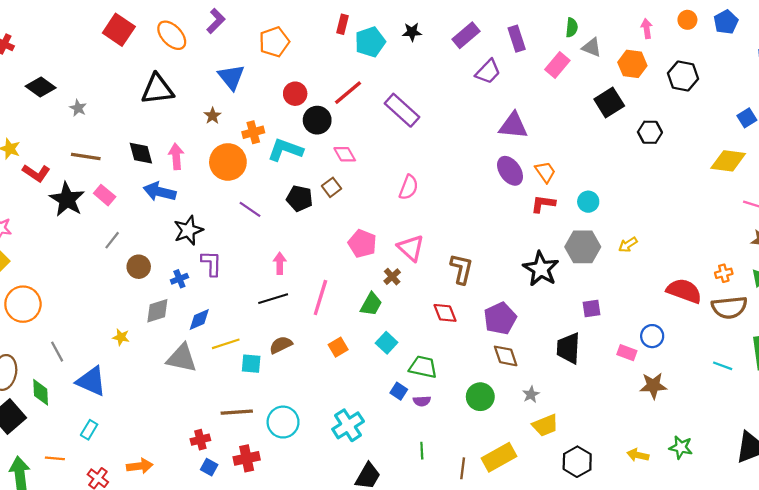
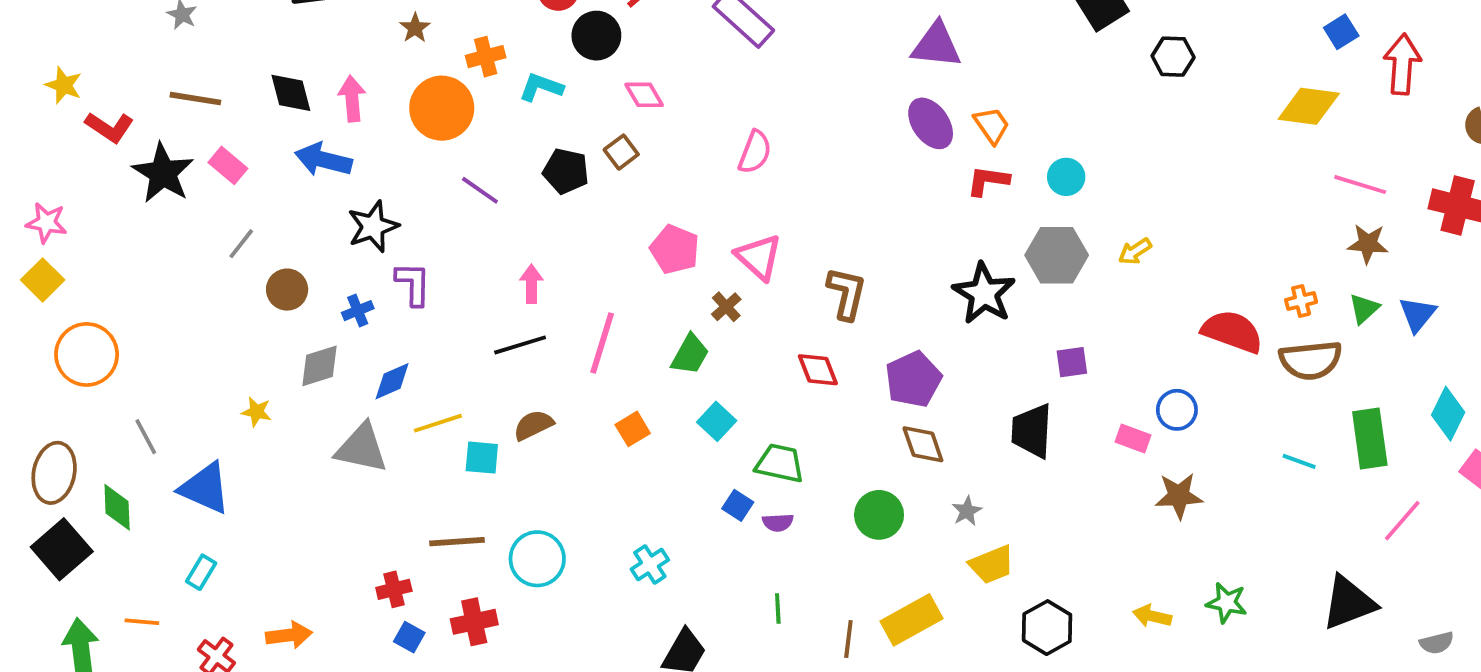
cyan L-shape: (285, 150) -> (541, 87), size x0.7
cyan cross: (348, 425) -> (650, 565), size x0.7

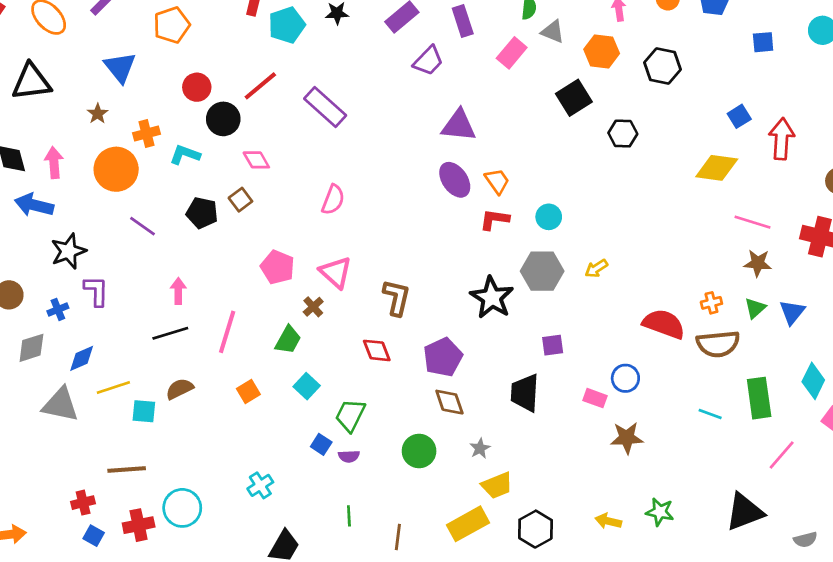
green trapezoid: (780, 463) -> (350, 415), turned -76
cyan circle: (537, 559) -> (182, 508), moved
yellow rectangle: (911, 620) -> (468, 524), moved

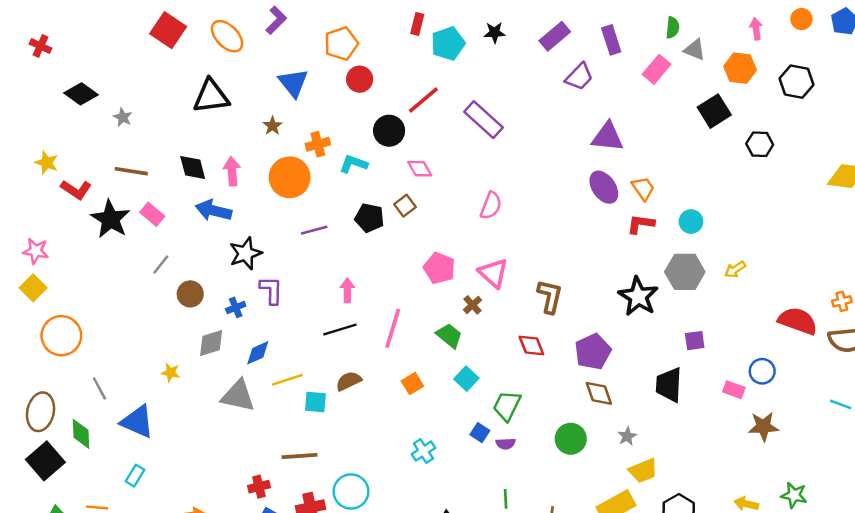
red circle: (197, 87) -> (360, 79), moved
purple line: (143, 226) -> (314, 230), turned -50
green trapezoid: (288, 340) -> (449, 336), turned -80
cyan cross: (260, 485) -> (423, 451), moved

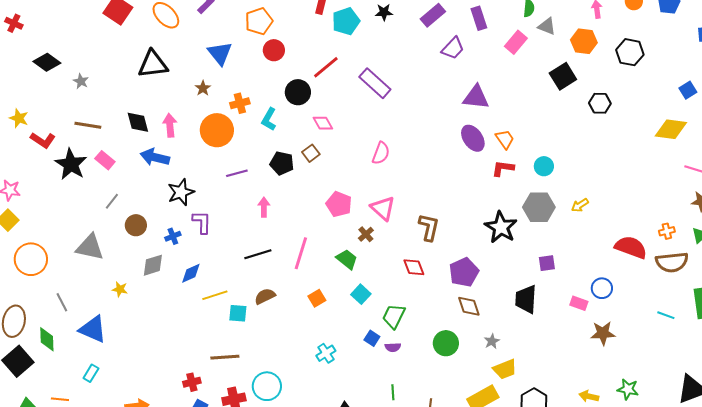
cyan L-shape: (353, 164) -> (269, 119), turned -80
pink arrow: (347, 290) -> (264, 207), moved
gray triangle: (238, 396) -> (90, 247), moved

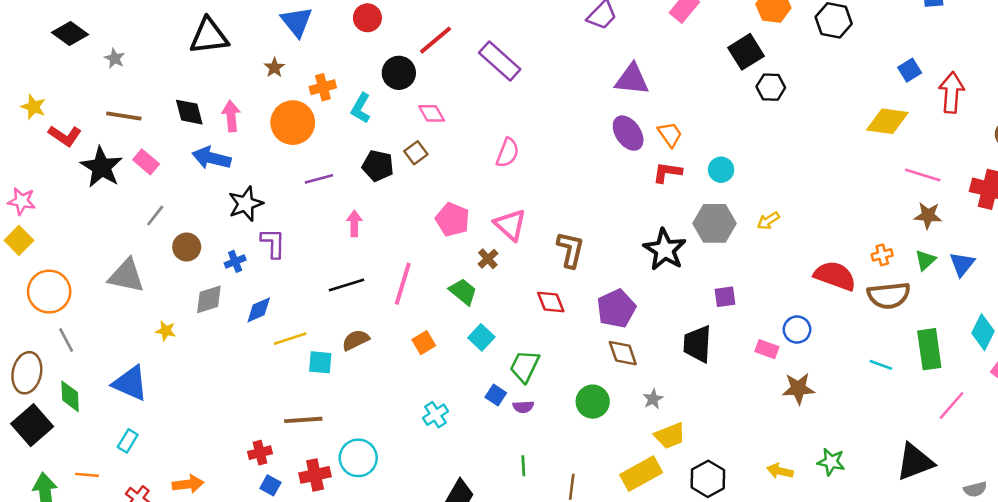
black hexagon: (600, 103) -> (771, 87), moved
gray line: (62, 302) -> (66, 340), moved

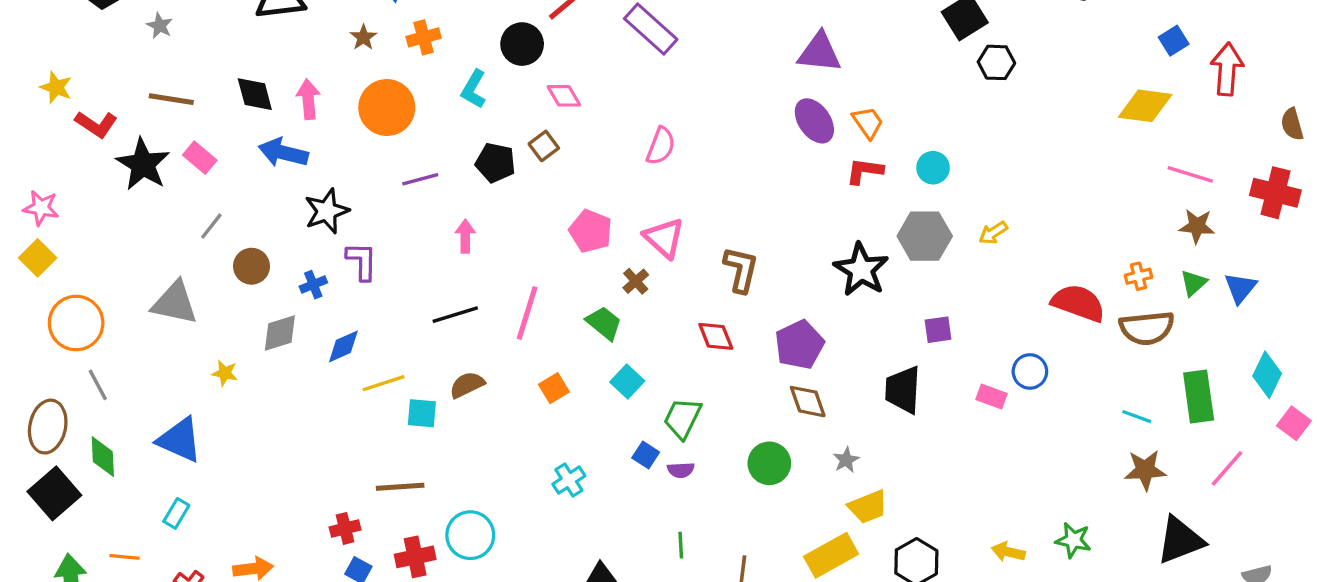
orange cross: (323, 87) -> (424, 37), moved
brown star: (798, 388) -> (1145, 470), moved

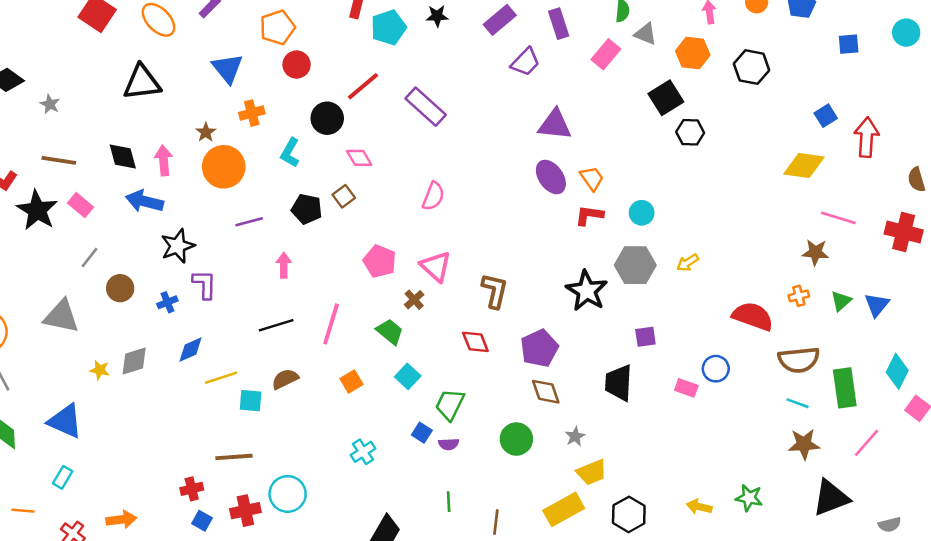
brown star: (363, 37) -> (206, 132), moved
brown star: (1197, 226) -> (815, 252), moved
brown semicircle: (1147, 328) -> (799, 360), moved
gray diamond: (280, 333) -> (134, 361), moved

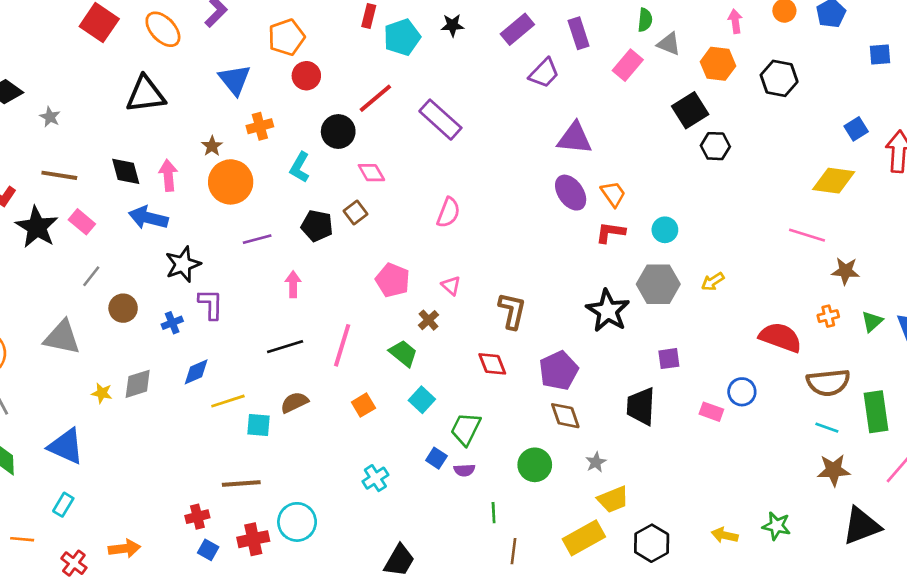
pink line: (838, 218) -> (807, 235), moved
pink triangle: (436, 266) -> (451, 286), size x0.6
green line: (449, 502) -> (494, 513), moved

